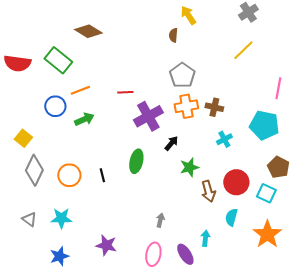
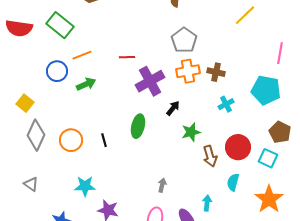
cyan star: (61, 218) -> (85, 186), moved

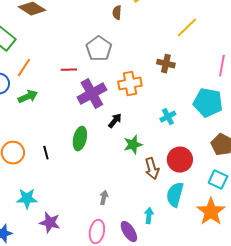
gray pentagon: (184, 40) -> (99, 49), moved
orange line: (82, 55) -> (24, 68), turned -36
brown cross: (216, 72) -> (166, 64), moved
cyan square: (268, 158) -> (218, 180), moved
cyan semicircle: (233, 182) -> (175, 195), size x1.4

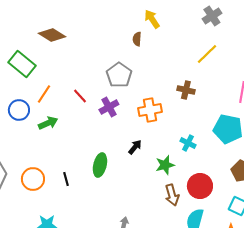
red line: (69, 70) -> (80, 96), moved, turned 49
purple cross: (92, 94) -> (109, 107), moved, size x0.7
cyan cross: (168, 117) -> (188, 143), turned -35
green star: (133, 145) -> (165, 165), moved

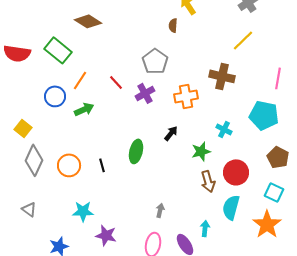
brown cross: (186, 90) -> (222, 76), size x1.4

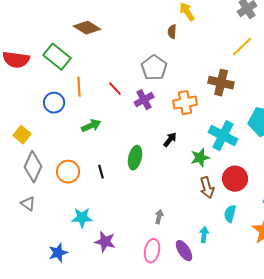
orange line: (80, 80) -> (79, 87), turned -36
green arrow: (84, 109) -> (91, 126), moved
cyan cross: (224, 129) -> (223, 136), size x1.8
cyan semicircle: (231, 207) -> (230, 214), size x0.7
gray triangle: (29, 209) -> (28, 204), moved

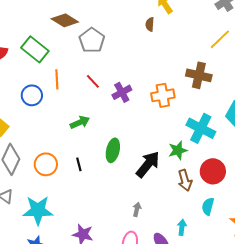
gray pentagon: (154, 68) -> (92, 40), moved
green arrow: (91, 126) -> (80, 122), moved
black arrow: (170, 140) -> (148, 164), moved, size x1.8
cyan star: (82, 218) -> (38, 210), moved, size x1.4

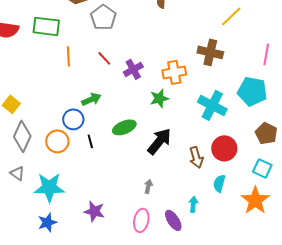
green rectangle: (35, 49) -> (46, 26), turned -32
blue circle: (32, 95) -> (73, 119), moved
green ellipse: (113, 150) -> (124, 127), turned 55
green star: (178, 150) -> (159, 98), moved

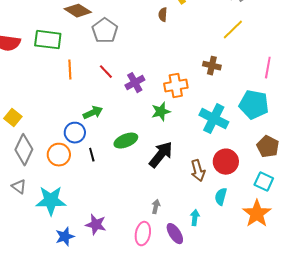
brown cross: (210, 52) -> (212, 66), size x0.7
gray arrow: (148, 186) -> (156, 207), moved
blue star: (47, 222) -> (65, 237), moved

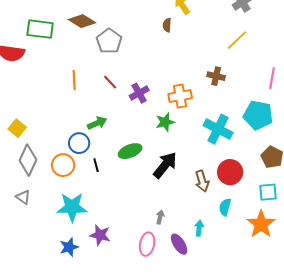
green rectangle: (48, 40) -> (40, 29), moved
cyan square: (264, 182) -> (268, 192), turned -30
cyan star: (51, 201) -> (72, 207), moved

